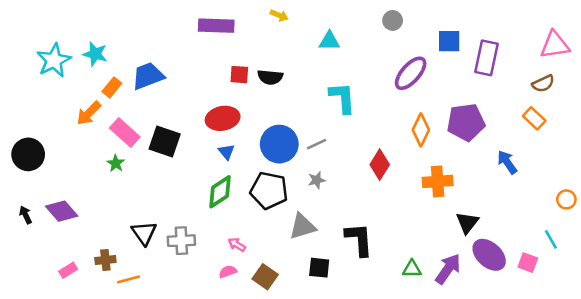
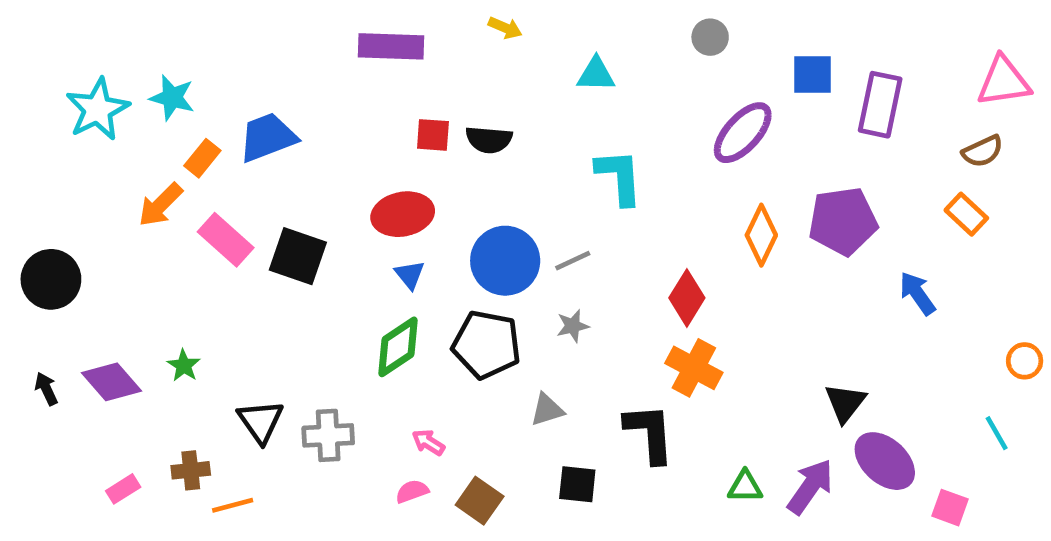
green star: (116, 163) -> (184, 366), moved
orange cross: (438, 181) -> (694, 368), moved, turned 32
gray triangle: (302, 226) -> (547, 410), size x0.7
pink square: (528, 263) -> (950, 508), moved

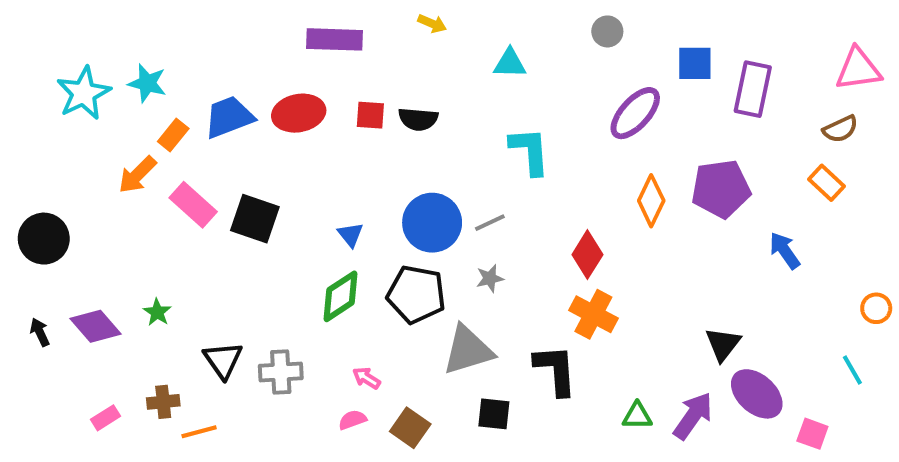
red ellipse: (403, 214) -> (299, 113), moved
gray triangle: (547, 410) -> (468, 350), size x1.8

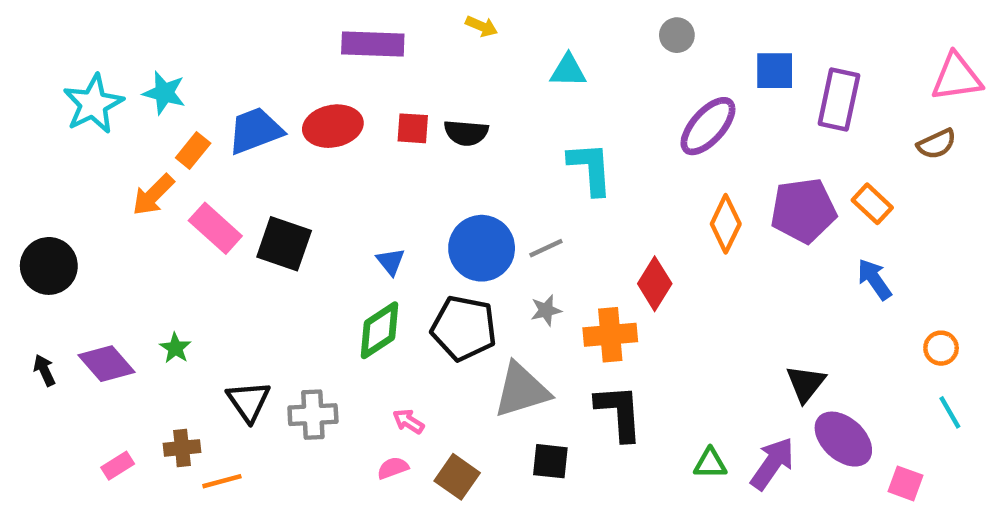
orange rectangle: (826, 183) -> (872, 204), moved
orange circle: (876, 308) -> (941, 348), moved
orange cross: (593, 314) -> (610, 335), moved, turned -33

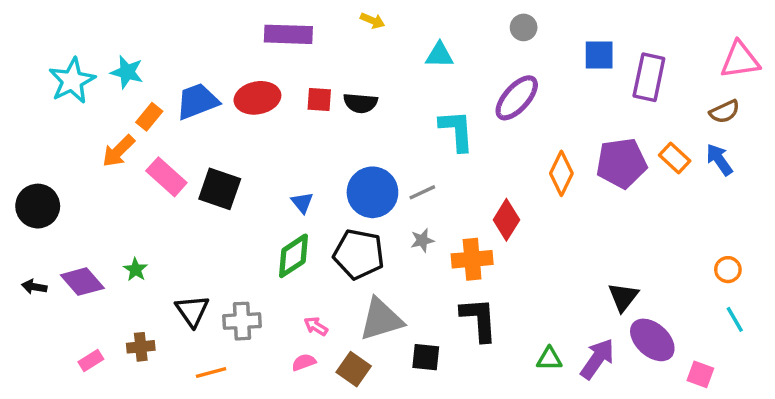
purple ellipse: (708, 126) -> (517, 98), moved
blue arrow: (874, 279) -> (719, 160), moved
black arrow: (44, 370) -> (34, 287), turned -55
gray triangle: (522, 390) -> (381, 319), moved
orange line: (222, 481) -> (211, 373), moved

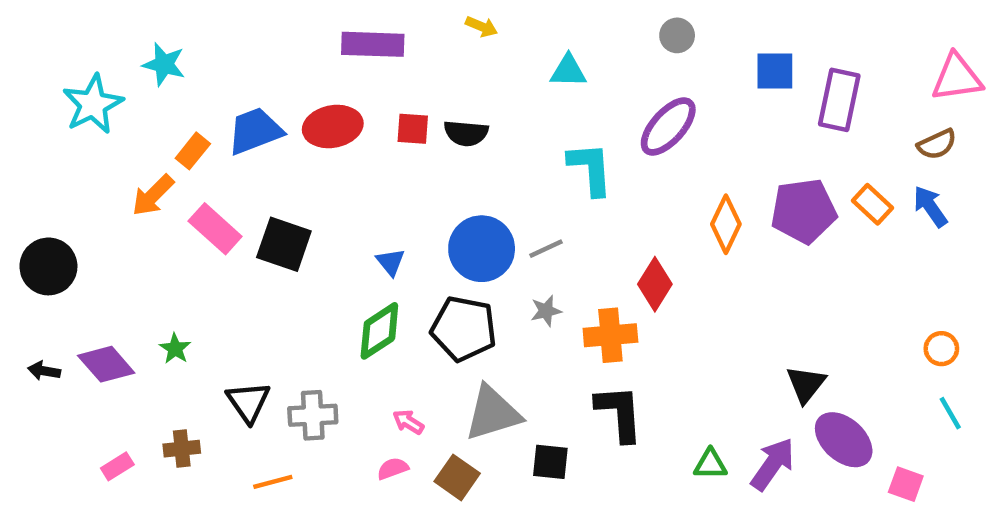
cyan star: (127, 72) -> (164, 64), moved

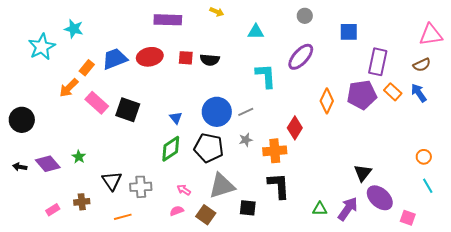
purple rectangle: (839, 100) -> (378, 62), moved

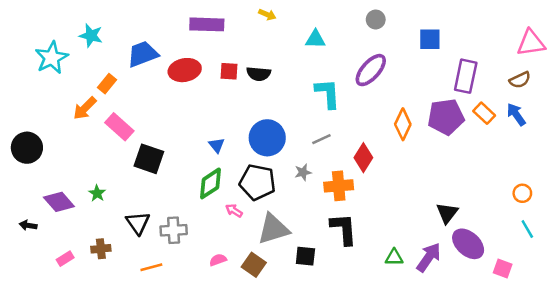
blue trapezoid: (115, 59) -> (143, 54), moved
black square: (128, 110) -> (149, 159), moved
gray line: (246, 112) -> (321, 139), moved
black arrow: (20, 167) -> (28, 225), moved
pink arrow: (184, 190) -> (234, 211), moved

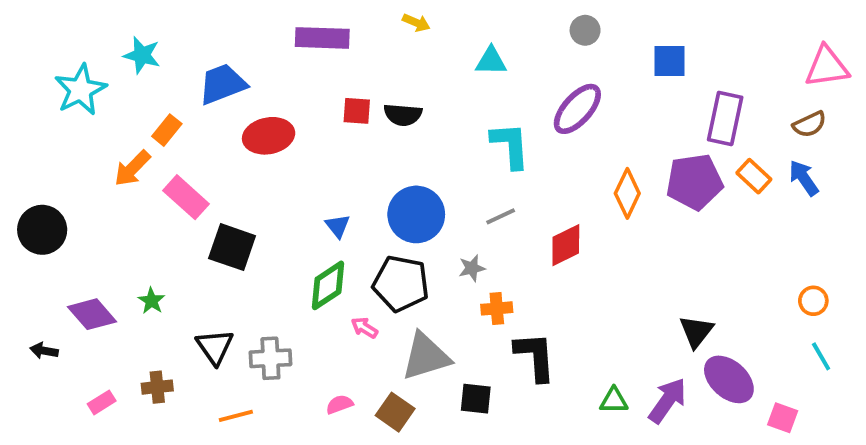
red ellipse: (185, 70) -> (269, 136), moved
red diamond: (363, 158) -> (566, 245), turned 32
orange cross: (339, 186) -> (497, 308), moved, size x0.7

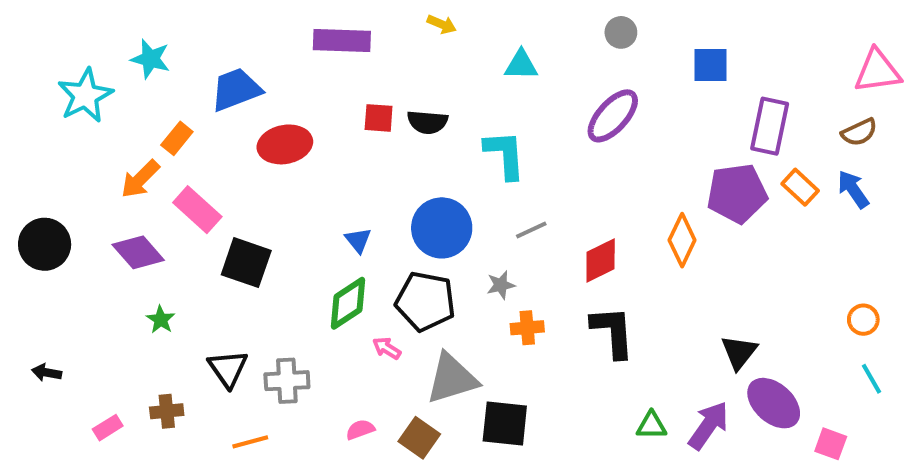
cyan L-shape: (510, 145) -> (505, 155), moved
orange diamond: (627, 193) -> (682, 240), moved
purple diamond: (92, 314) -> (138, 252), moved
black L-shape: (535, 356) -> (613, 332), moved
black square: (476, 399) -> (505, 423), size x1.4

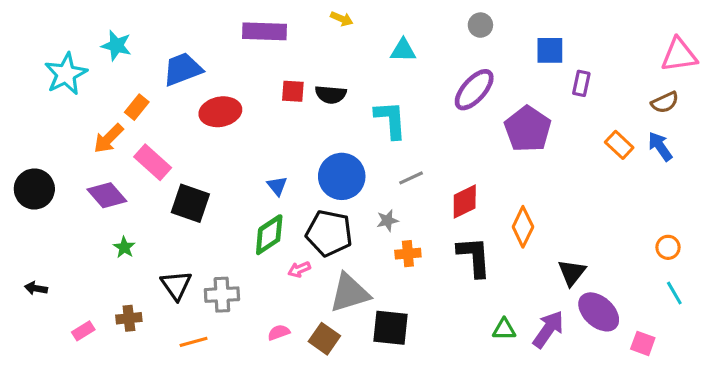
purple rectangle: (770, 126) -> (581, 83), moved, size x0.6
purple pentagon: (737, 193) -> (528, 129), moved, turned -30
orange diamond: (682, 240) -> (523, 227), moved
pink arrow: (387, 348) -> (299, 269), turned -55

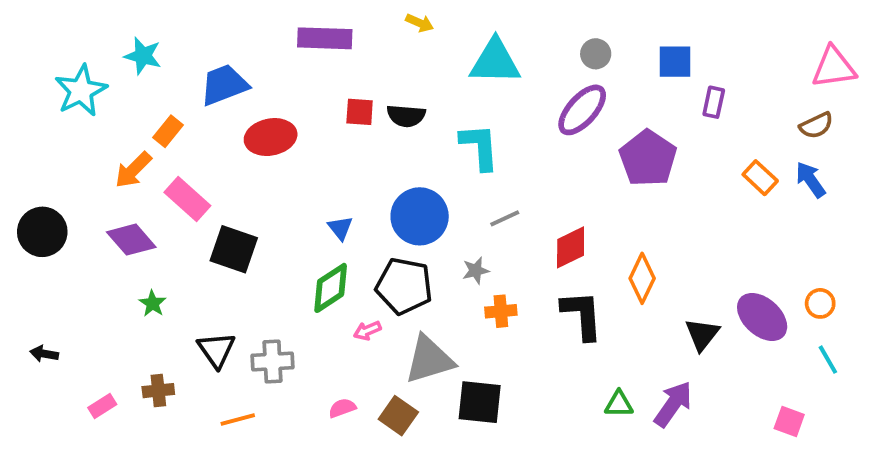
gray circle: (480, 25) -> (596, 54), moved
cyan triangle: (403, 50) -> (495, 62), size x1.6
purple ellipse: (599, 312) -> (762, 317), moved

